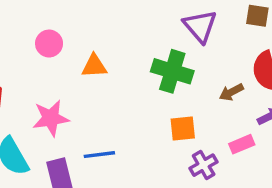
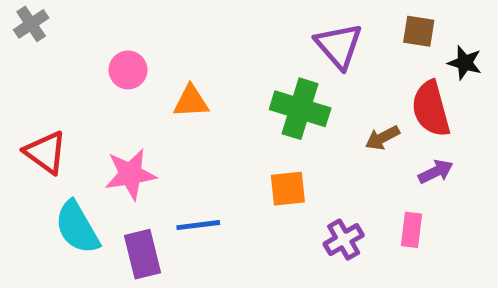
orange square: (183, 129) -> (288, 189), moved
pink rectangle: (242, 144) -> (411, 230), moved, turned -60

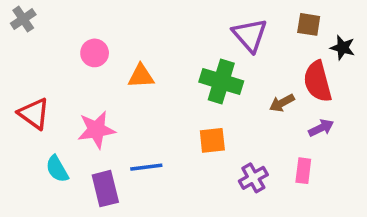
cyan semicircle: (77, 227) -> (57, 169), size x0.7

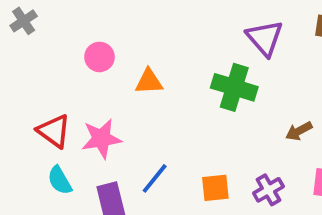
brown arrow: (282, 103) -> (299, 131), moved
red triangle: (34, 114) -> (54, 131), moved
orange square: (212, 140) -> (215, 188), moved
blue line: (146, 167) -> (155, 178), turned -44

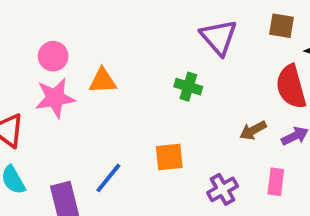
green cross: (234, 87) -> (188, 87), size x0.6
pink star: (101, 139) -> (55, 98), moved
orange square: (215, 188) -> (169, 157), moved

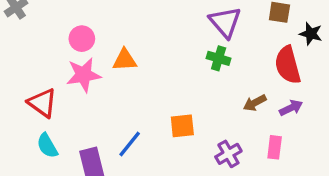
green cross: (188, 87) -> (219, 58), moved

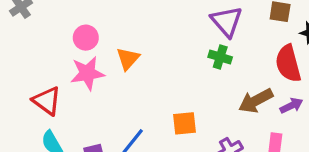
orange triangle: (125, 60) -> (128, 59), turned -45
brown arrow: (255, 103) -> (256, 101), size x1.5

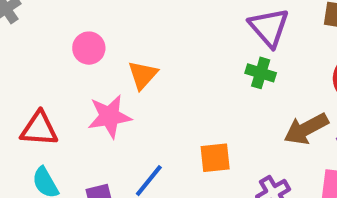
pink star: (87, 73) -> (110, 116), moved
red triangle: (47, 101) -> (39, 129), turned -32

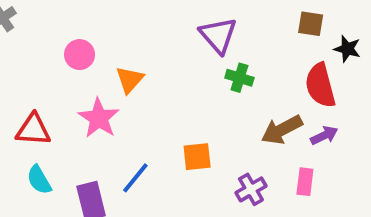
purple triangle: (269, 27) -> (218, 35), moved
pink star: (110, 116) -> (99, 118), turned -30

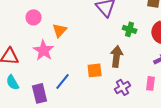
green cross: (239, 78) -> (130, 29), moved
brown arrow: (282, 130) -> (117, 56), moved, turned 125

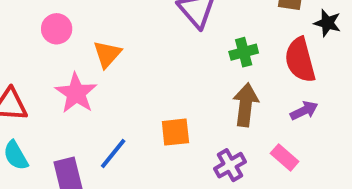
green cross: (130, 29) -> (244, 52), turned -32
brown arrow: (117, 56) -> (246, 105), moved
pink rectangle: (151, 83) -> (285, 157), turned -56

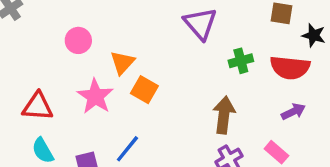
red semicircle: (300, 60) -> (290, 68), turned -69
brown arrow: (246, 105) -> (224, 115), moved
orange square: (175, 132) -> (144, 90), moved, turned 36

